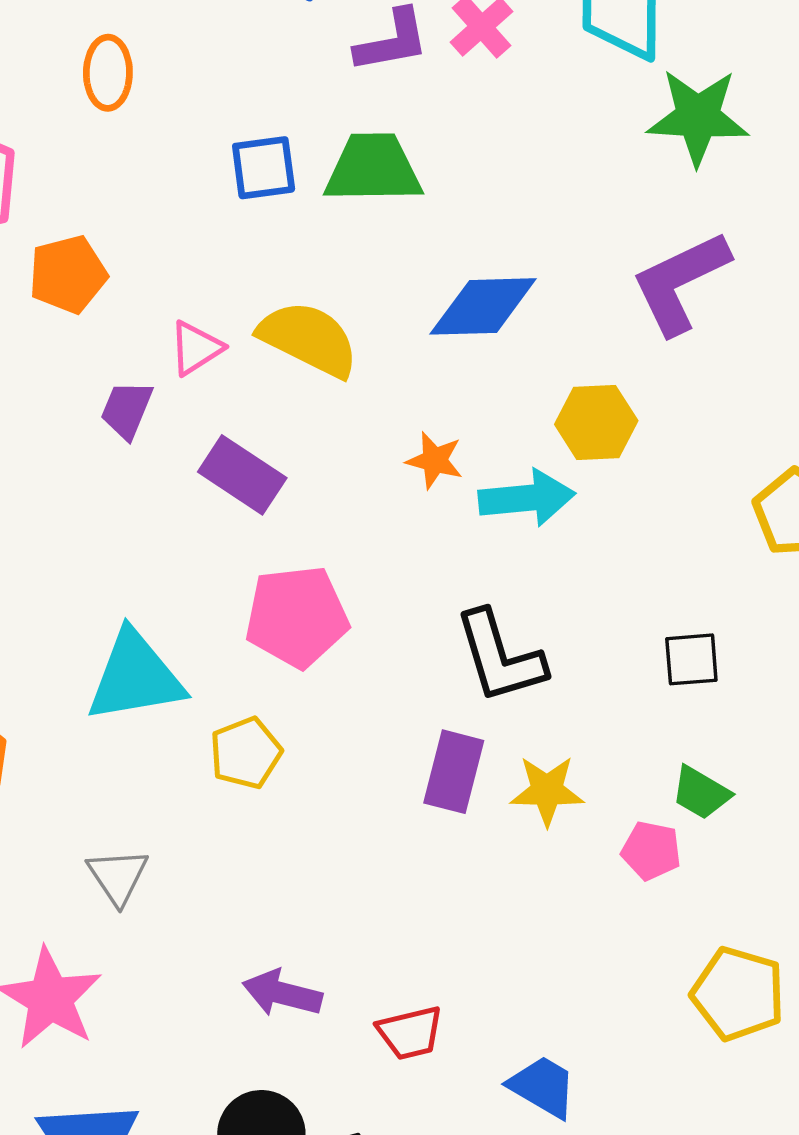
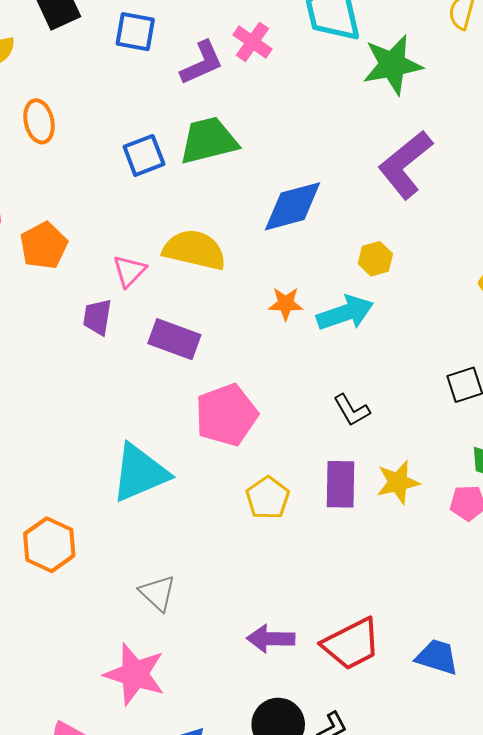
yellow hexagon: (596, 423) -> (375, 259), size x0.7
black L-shape: (500, 657) -> (352, 410), size x0.6
yellow pentagon: (246, 753) -> (268, 498), moved
red trapezoid: (410, 1033) -> (351, 644), size x1.5

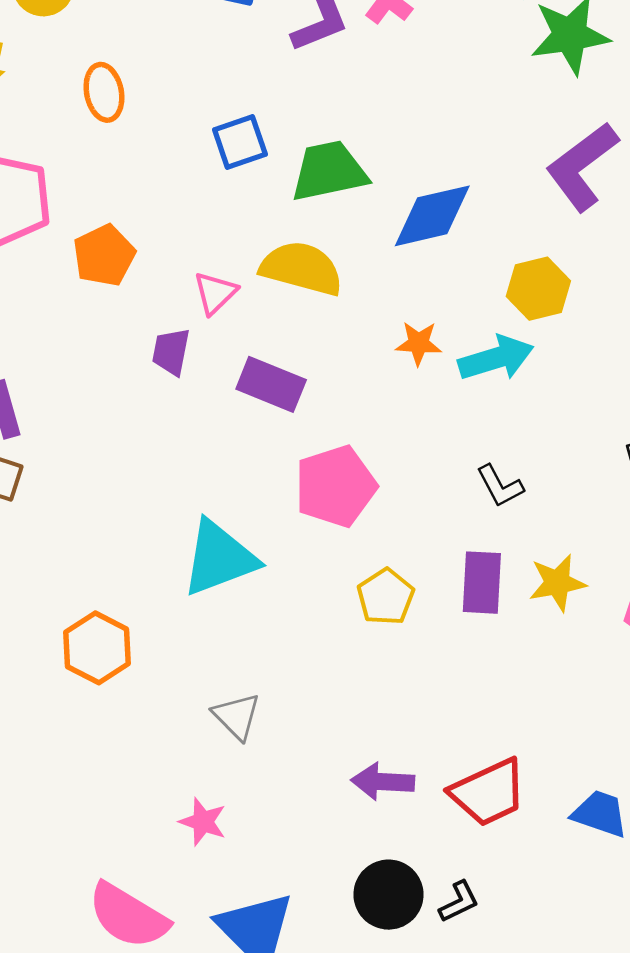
green trapezoid: (209, 141) -> (329, 171), moved
yellow hexagon: (375, 259) -> (538, 289), size x1.4
pink star: (135, 674) -> (203, 822), size x0.6

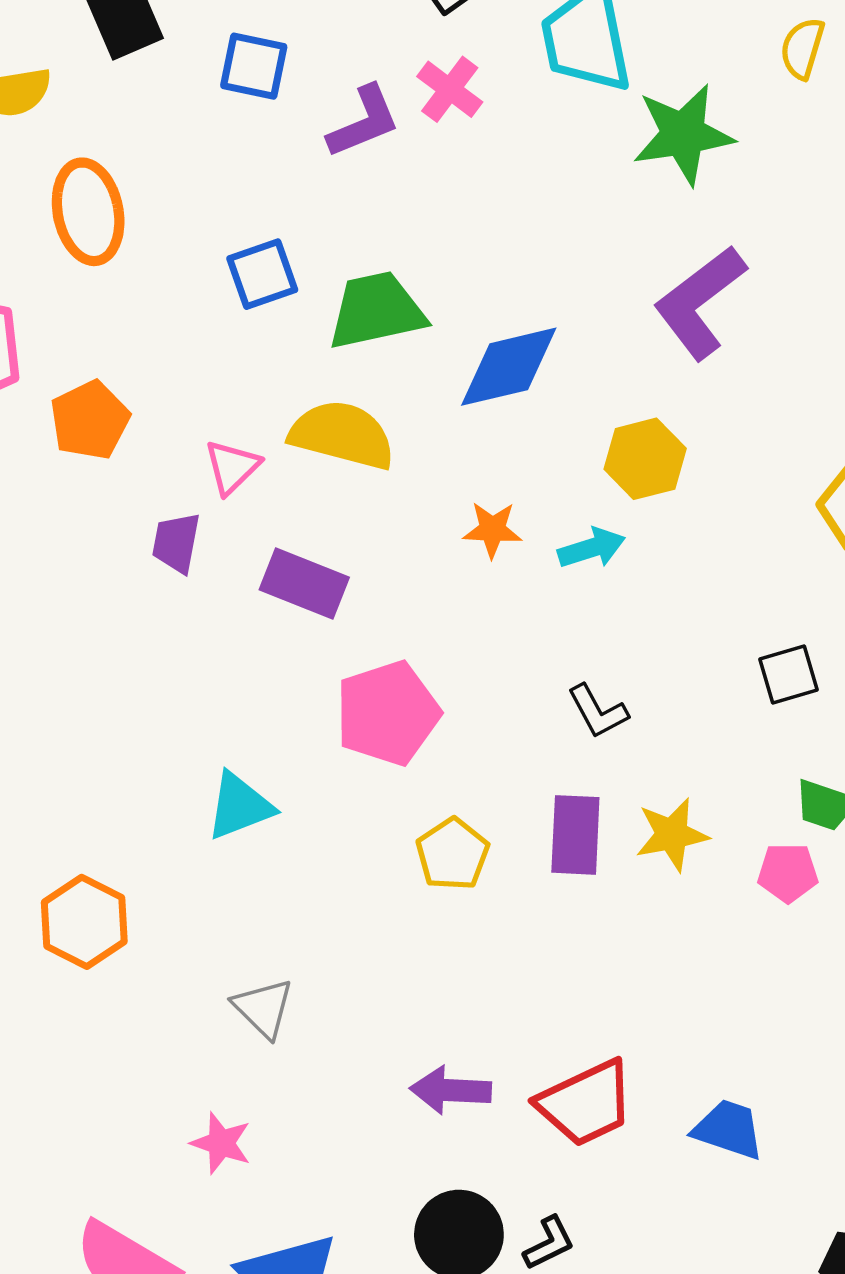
orange ellipse: (104, 92) -> (88, 212), size x1.4
cyan arrow: (496, 358) -> (592, 548), size x0.7
cyan triangle: (219, 558) -> (240, 806), size x0.7

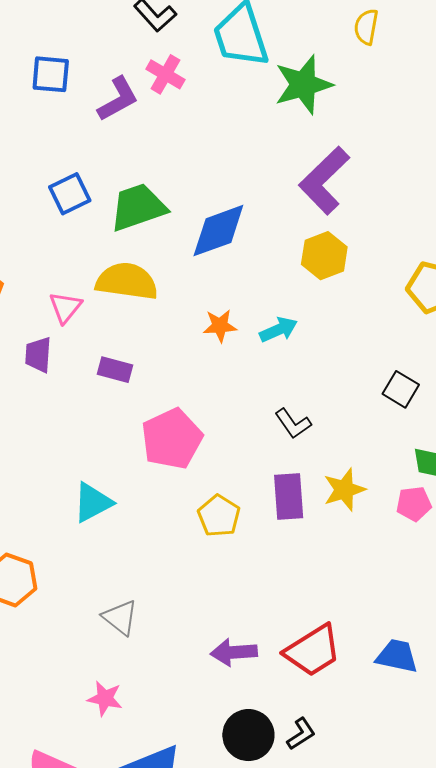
yellow hexagon: (645, 459) -> (324, 256), moved
purple rectangle: (304, 584) -> (115, 370), size x0.7
black square: (788, 674) -> (401, 389), turned -36

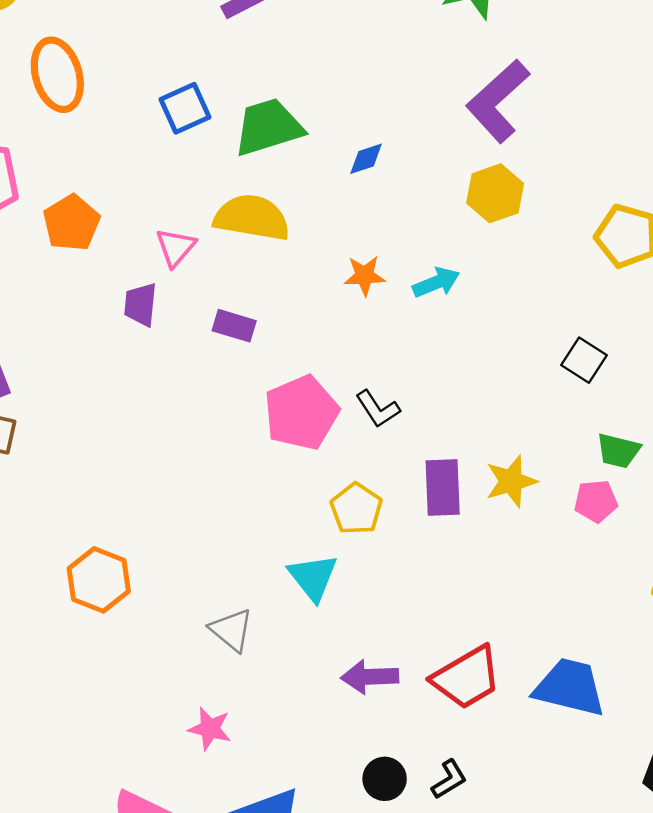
blue diamond: (218, 231) -> (366, 159), size x0.5
black L-shape: (293, 424) -> (378, 409), moved
cyan triangle: (93, 503) -> (313, 577), moved, turned -42
blue trapezoid: (397, 656) -> (570, 687), size x1.4
black circle: (248, 735) -> (385, 779), size x0.7

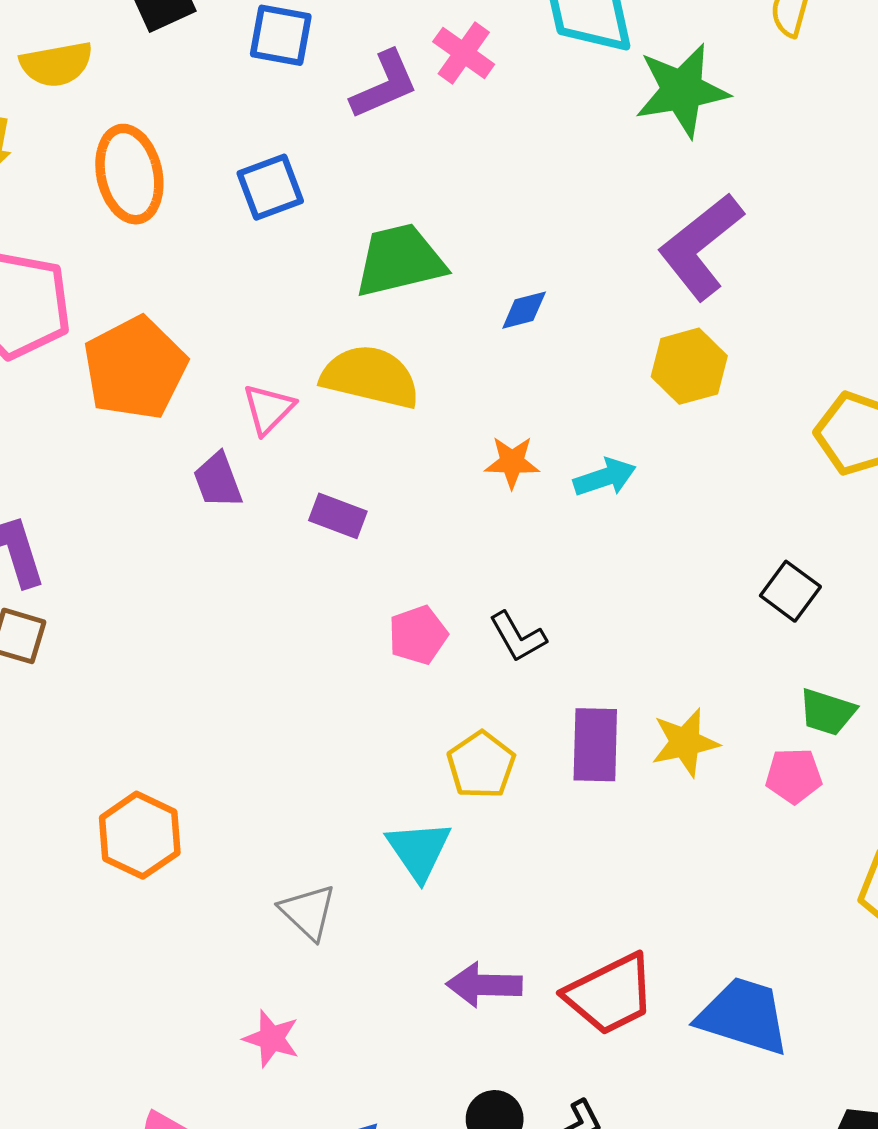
blue square: (185, 108) -> (270, 187), moved
orange pentagon: (71, 223) -> (135, 368), size x1.4
purple trapezoid: (140, 305) -> (218, 480), turned -30
pink pentagon: (301, 413) -> (418, 635), size x0.6

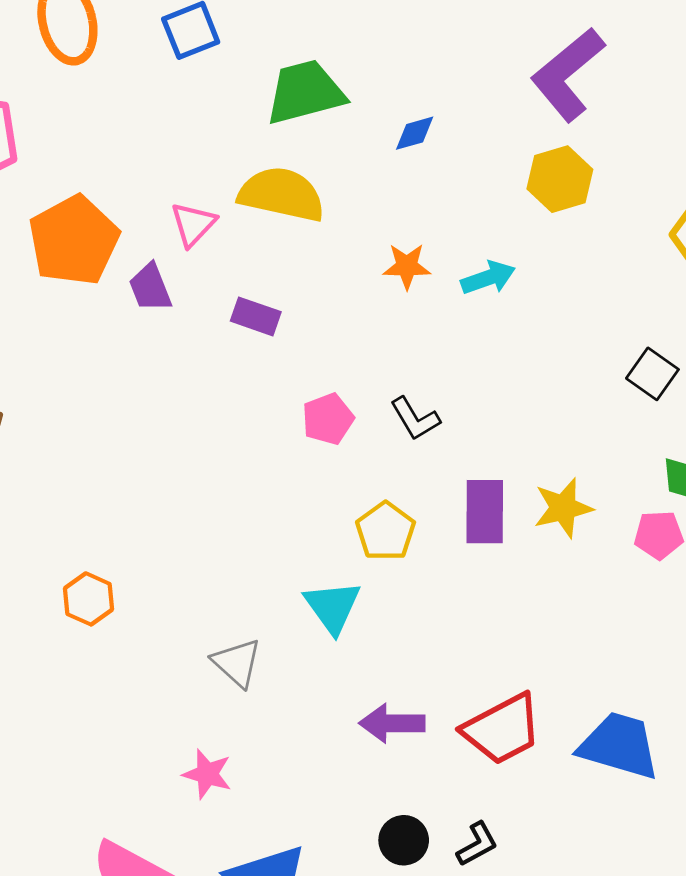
orange pentagon: (135, 368) -> (74, 240), moved
orange hexagon: (140, 835) -> (88, 599), size x0.7

